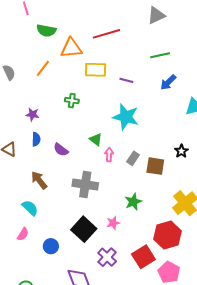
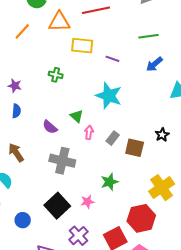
orange line: (43, 68) -> (22, 31), moved
purple semicircle: (61, 150) -> (50, 127), moved

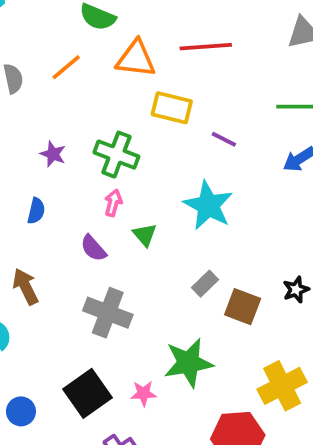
green cross: (56, 75) -> (116, 155), size x1.6
purple star: (15, 86) -> (53, 154), moved
pink arrow: (89, 132) -> (113, 203), moved
green star: (109, 182) -> (188, 363), size x1.5

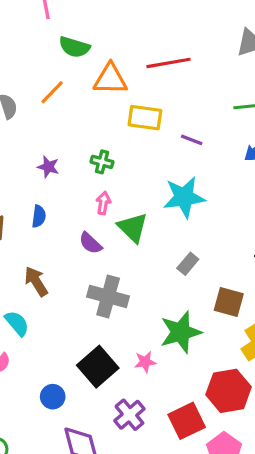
green cross: (116, 155) -> (102, 162), size x0.6
cyan star: (208, 205) -> (184, 197), turned -30
green triangle: (145, 235) -> (133, 227), size x1.5
brown square: (243, 307) -> (229, 302), moved
blue circle: (21, 411) -> (53, 397), moved

